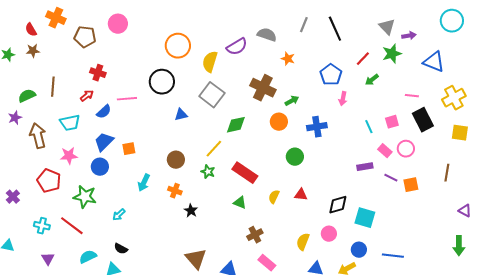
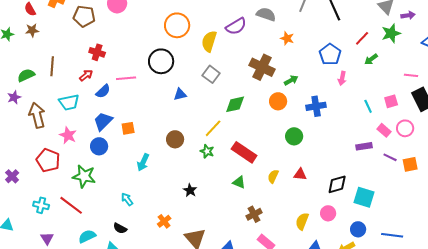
gray square: (212, 95) -> (211, 74), size x0.7
pink star: (69, 156) -> (68, 135), turned 30
orange cross: (175, 191) -> (164, 221), moved, turned 32
cyan arrow: (119, 215) -> (127, 199), moved, turned 96

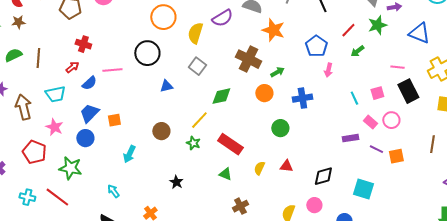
orange star: (287, 38) -> (273, 30), size x1.6
green semicircle: (26, 75) -> (13, 55), moved
cyan square: (364, 197) -> (363, 189), moved

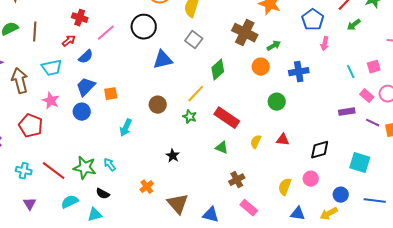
pink line: (112, 70) -> (106, 33), moved, turned -36
blue triangle: (166, 86) -> (163, 60), size x1.5
green diamond: (221, 96) -> (218, 70), turned -30
green star: (70, 168) -> (85, 168), moved

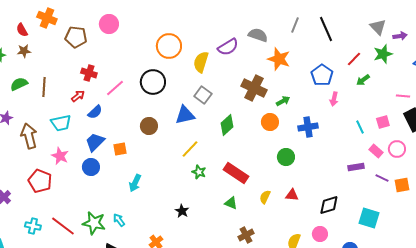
blue triangle: (163, 60) -> (185, 115), moved
yellow line: (196, 94) -> (190, 149), moved
brown circle: (158, 105) -> (149, 126), moved

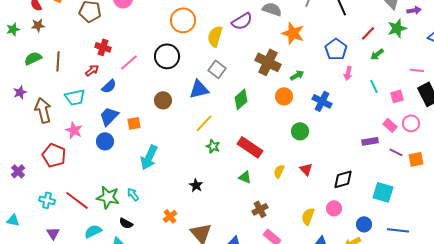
blue cross: (308, 127) -> (322, 101), turned 36
cyan line: (360, 127) -> (374, 86), moved
cyan arrow: (135, 183) -> (149, 157), size x1.4
red triangle: (292, 195) -> (306, 169), turned 40

